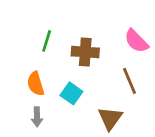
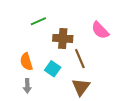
green line: (47, 41) -> (38, 21), moved, turned 49
brown line: (129, 81) -> (80, 59), moved

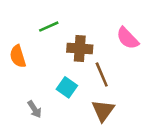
orange semicircle: (26, 62) -> (18, 56), moved
gray arrow: (27, 86) -> (35, 109), turned -32

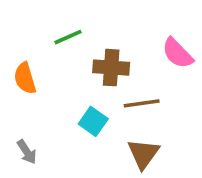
brown line: (102, 74) -> (142, 103), turned -75
gray arrow: (35, 109) -> (27, 152), moved

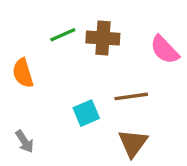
brown cross: (111, 68) -> (103, 38), moved
cyan square: (93, 121) -> (86, 113), turned 32

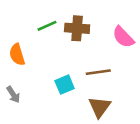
gray arrow: (24, 141) -> (13, 95), moved

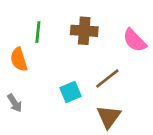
green line: (47, 26) -> (38, 32), moved, turned -60
brown line: (98, 72) -> (107, 78), turned -30

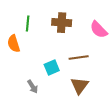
brown line: (107, 78) -> (79, 58), turned 30
gray arrow: (15, 103) -> (33, 87), moved

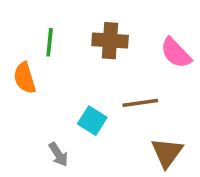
cyan square: (52, 68) -> (92, 121), turned -35
brown triangle: (80, 86) -> (167, 153), moved

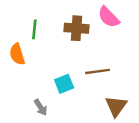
pink semicircle: (176, 53) -> (109, 17), moved
cyan square: (92, 121) -> (64, 84), turned 36

